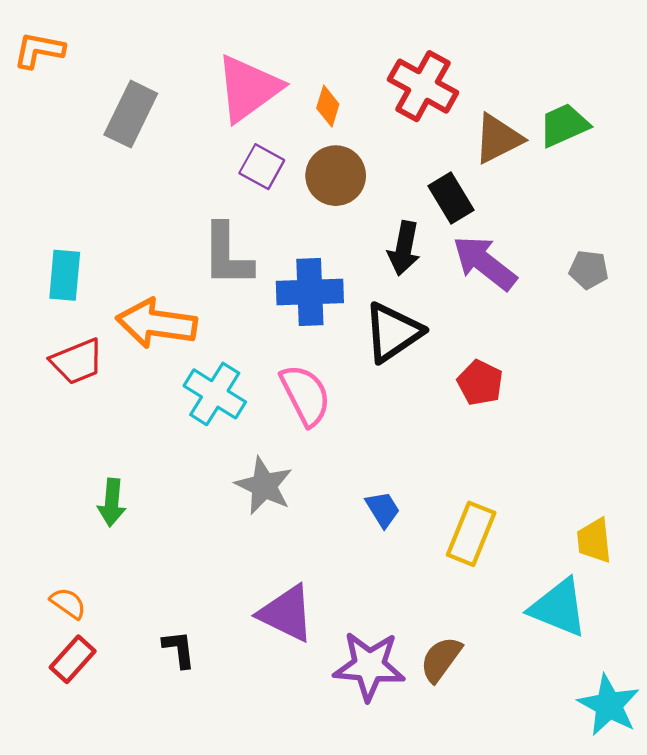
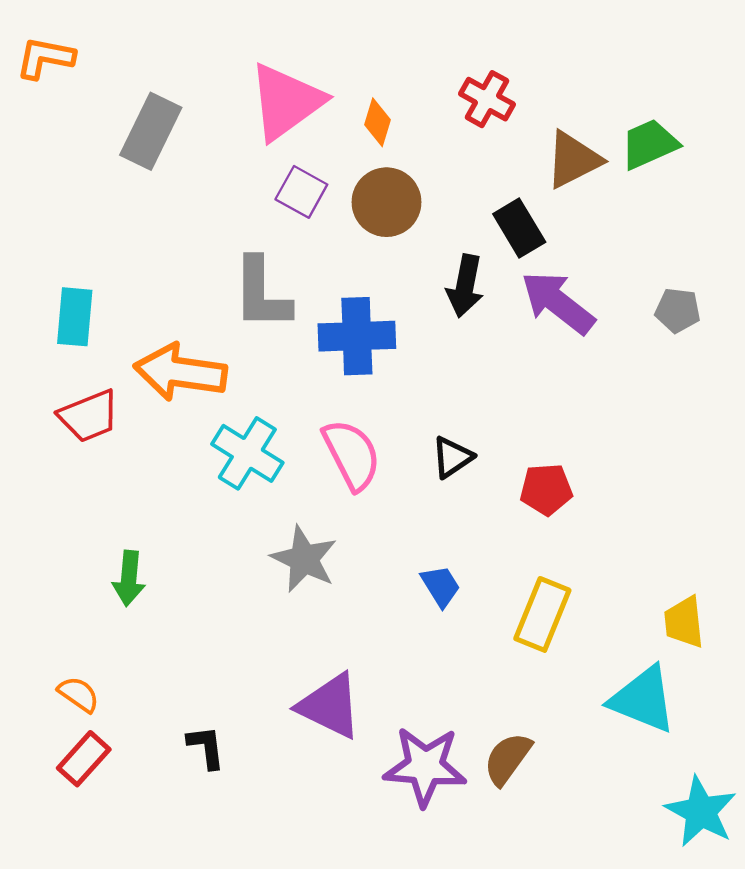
red cross: (423, 86) -> (487, 99), size x0.7
black triangle: (393, 332) -> (452, 457), moved, size x0.6
red pentagon: (480, 383) -> (546, 489), moved, turned -30

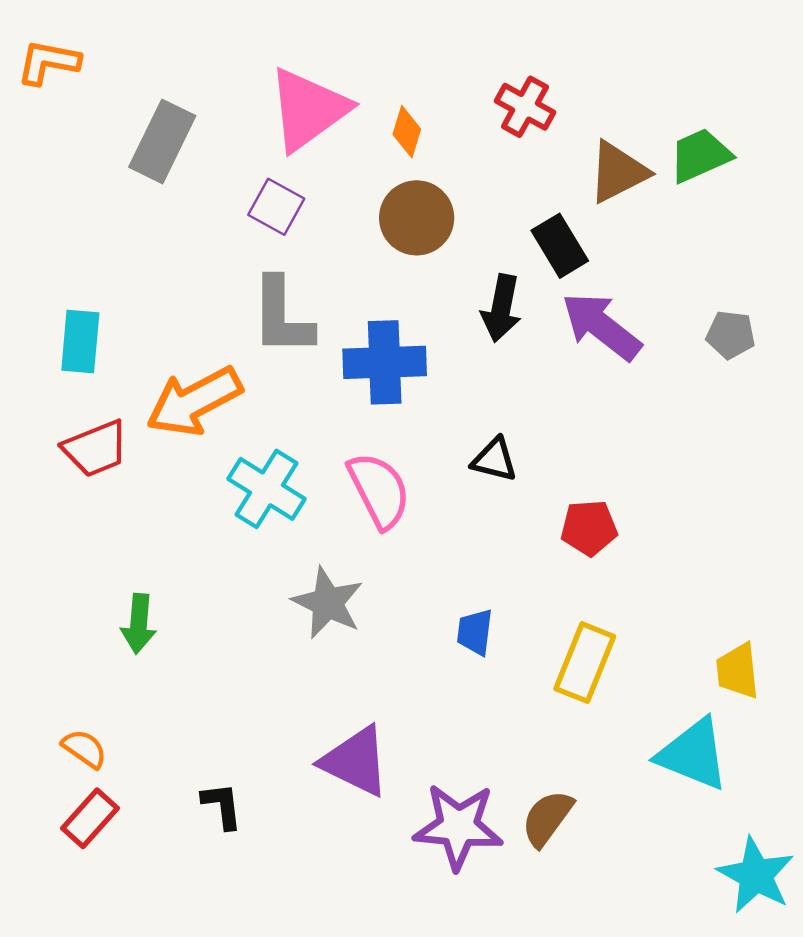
purple square: (301, 192) -> (276, 207), moved
orange arrow: (180, 372) -> (194, 401), turned -36
black triangle: (452, 457) -> (494, 460), moved, turned 48
blue trapezoid: (441, 586) -> (475, 632), turned -141

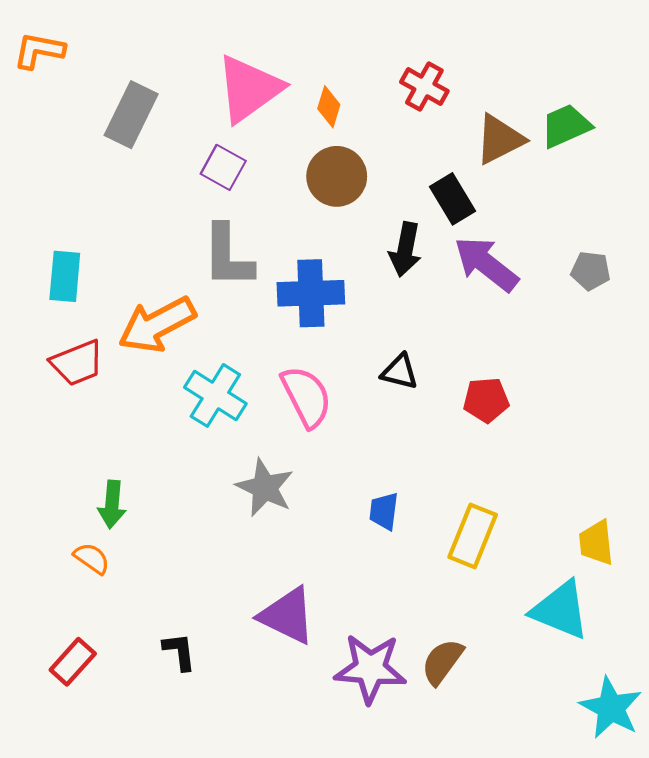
red pentagon: (589, 528) -> (486, 400), moved
orange semicircle: (84, 749) -> (92, 558), moved

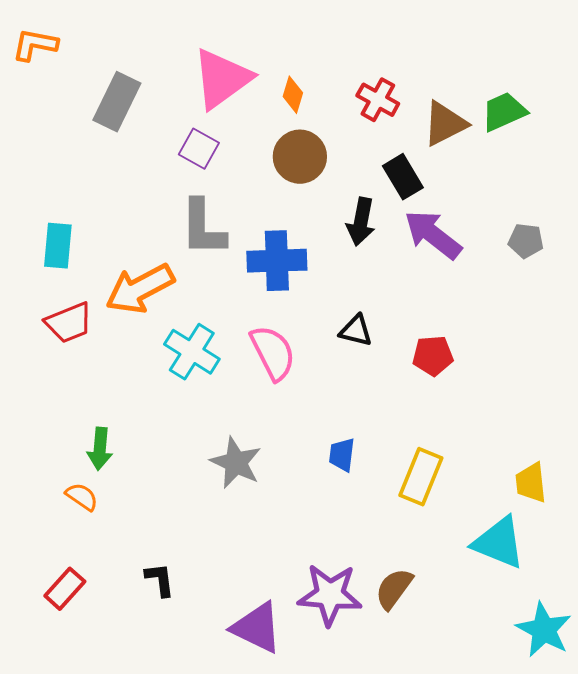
red cross: (424, 86) -> (378, 100), moved
gray star: (265, 488) -> (236, 463), moved
purple triangle: (287, 616) -> (257, 628), moved

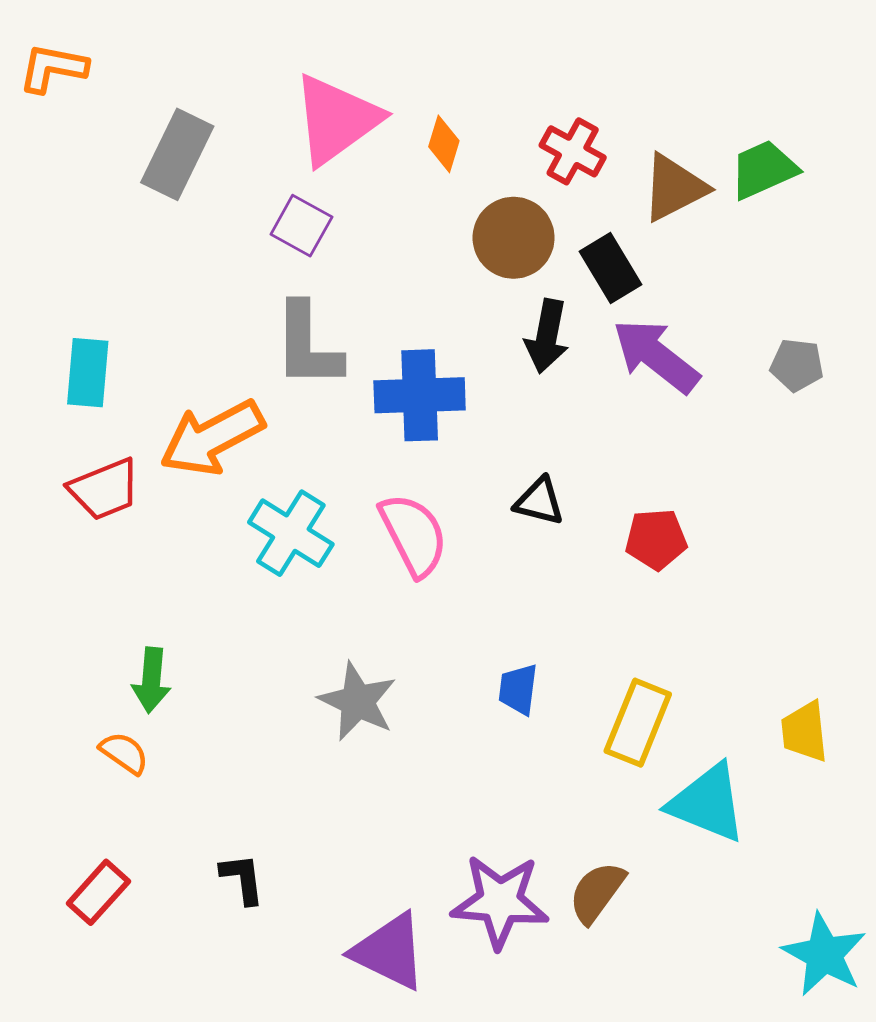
brown circle: (300, 157) -> (514, 238), moved
cyan triangle: (499, 543) -> (707, 803), moved

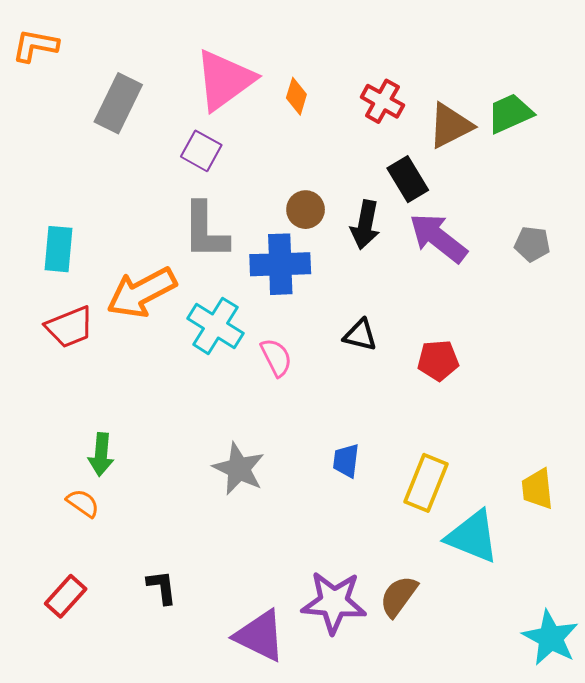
brown circle: (514, 238) -> (306, 210), moved, size x0.7
cyan cross: (291, 533) -> (215, 326), moved
pink semicircle: (414, 535) -> (276, 357), size x0.7

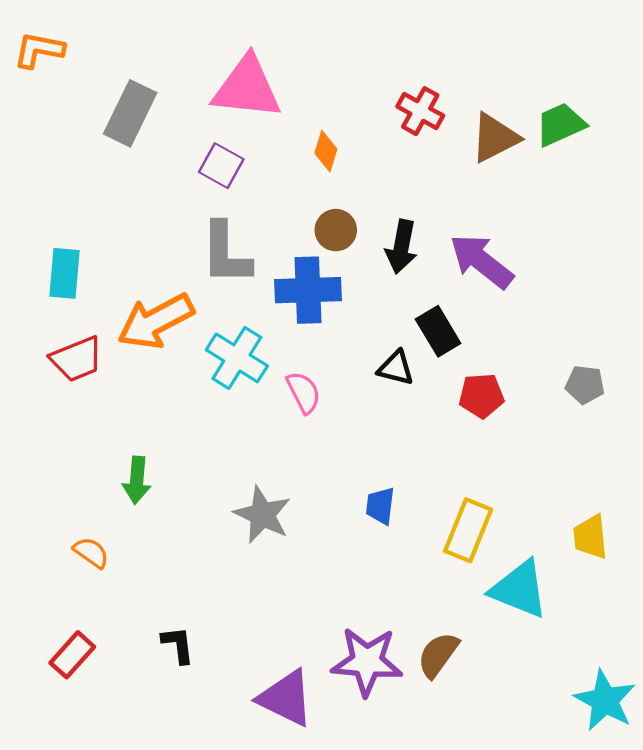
pink triangle: (225, 80) -> (247, 88), turned 42
orange diamond: (296, 96) -> (326, 151), moved
black rectangle: (408, 179) -> (438, 331), moved
gray pentagon: (532, 244) -> (585, 385), moved
green arrow: (101, 455) -> (137, 480), moved

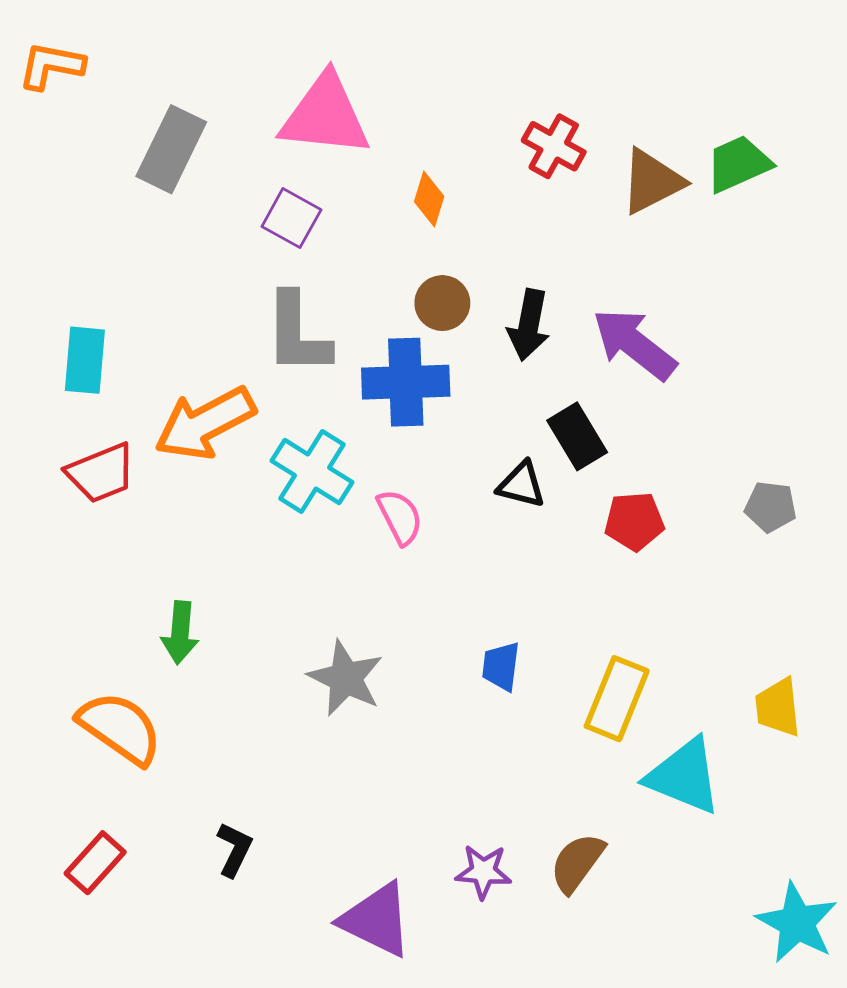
orange semicircle: (91, 553) -> (120, 728), size x1.8
black L-shape: (178, 645) -> (234, 850), turned 33
purple star: (367, 661) -> (483, 871), size x0.6

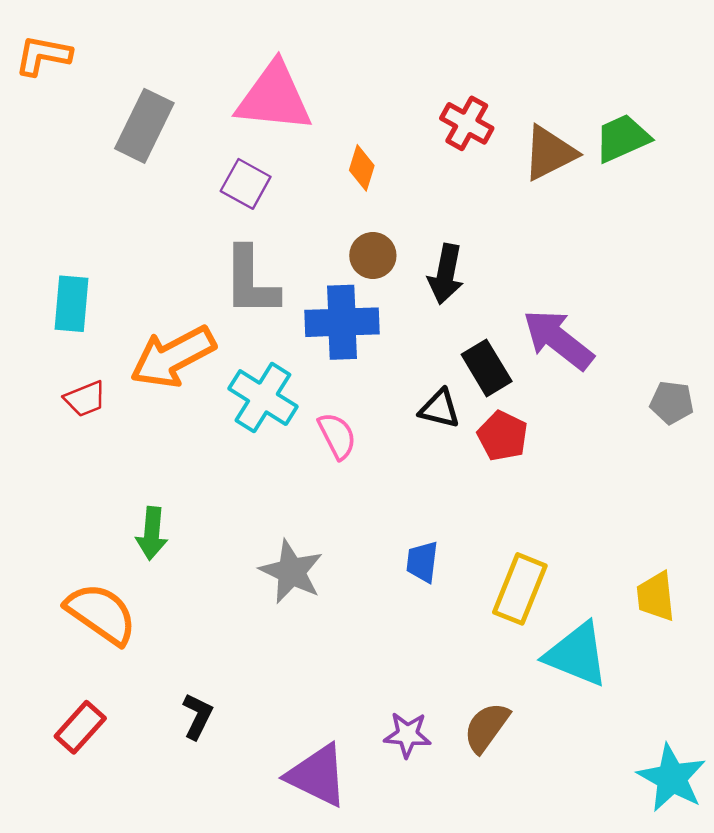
purple arrow: (634, 344) -> (558, 339), moved
red trapezoid: (101, 473) -> (85, 399), size x0.7
gray pentagon: (771, 507) -> (672, 402), moved
red pentagon: (634, 521) -> (503, 436), moved, turned 30

